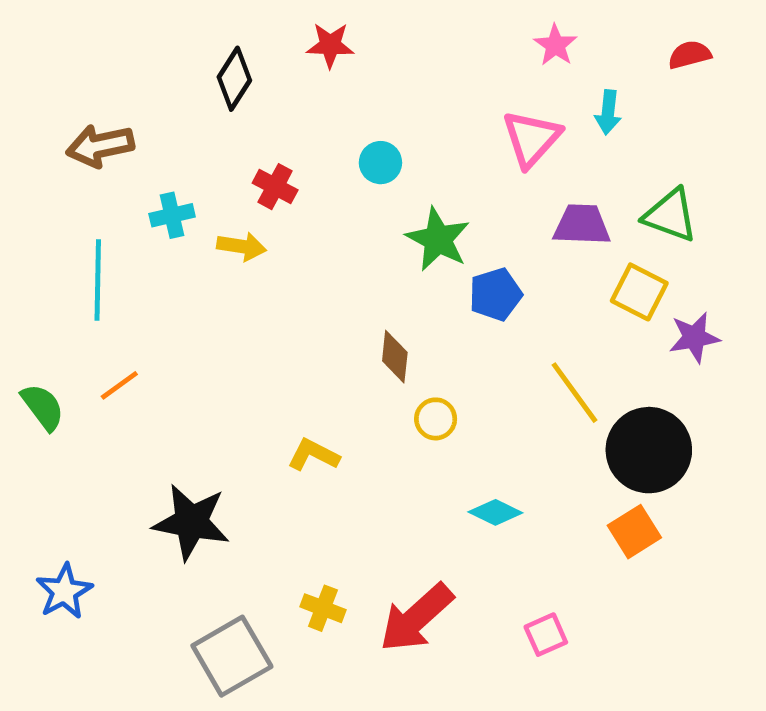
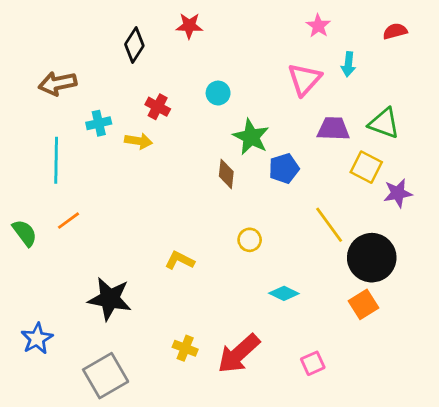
brown diamond: (395, 357) -> (226, 174), moved
gray square: (232, 656) -> (106, 376), moved

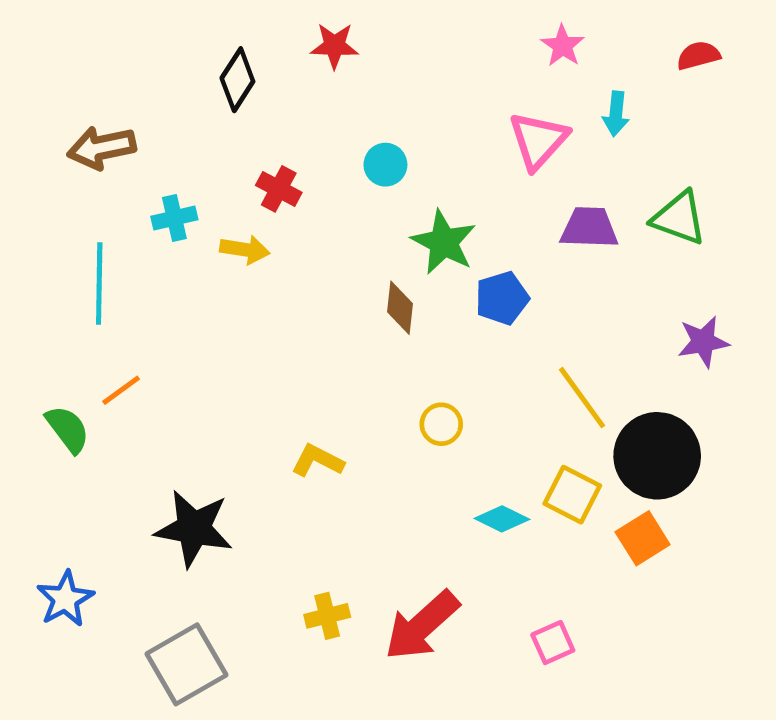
yellow square: (366, 167) -> (572, 495), moved
green semicircle: (25, 233) -> (68, 429), moved
yellow cross: (185, 348) -> (327, 616), turned -35

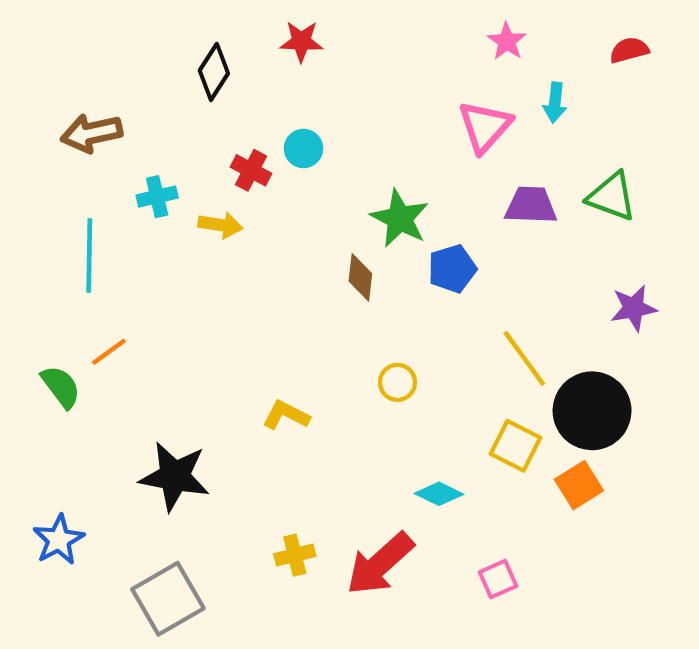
cyan circle: (385, 165) -> (303, 148), moved
cyan diamond: (502, 519) -> (439, 494), moved

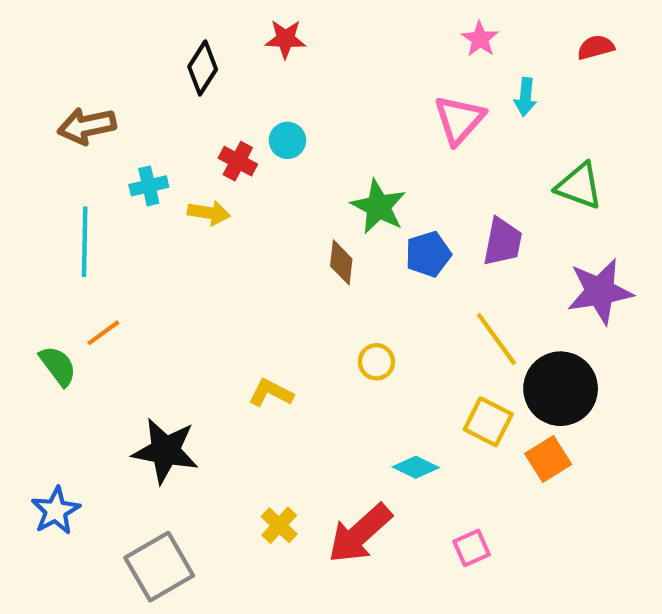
purple trapezoid: (531, 205) -> (503, 242), moved, turned 99
purple star: (634, 308) -> (600, 291), size x1.5
yellow cross: (295, 555) -> (279, 525), turned -33

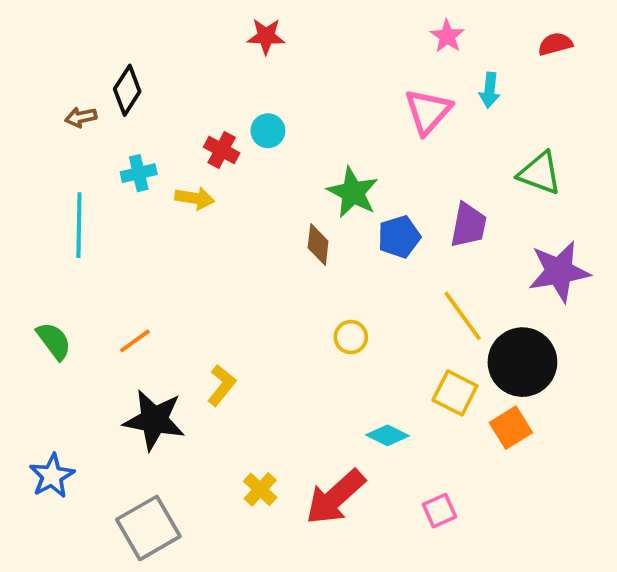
black diamond: (203, 68) -> (127, 90), moved
brown arrow: (87, 126) -> (81, 117), size x0.6
orange line: (103, 333) -> (135, 341), moved
yellow L-shape: (271, 393) -> (222, 385), moved, turned 102

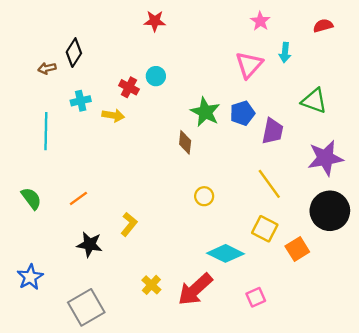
blue pentagon: (399, 237) -> (242, 113), moved
black circle: (522, 362) -> (330, 211), moved
black star: (154, 420) -> (90, 244), size x0.7
cyan diamond: (387, 435) -> (225, 253), size x1.5

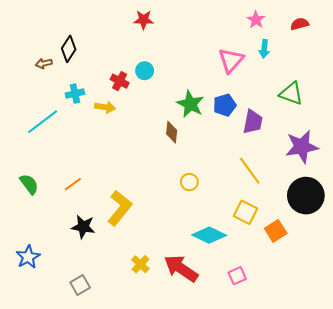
pink star: (260, 21) -> (256, 20), moved
cyan line: (46, 131) -> (43, 122), turned 52
yellow L-shape: (129, 224) -> (120, 208), size x1.6
red arrow: (195, 289) -> (181, 268), turned 76
gray square: (86, 307) -> (80, 285), size x0.6

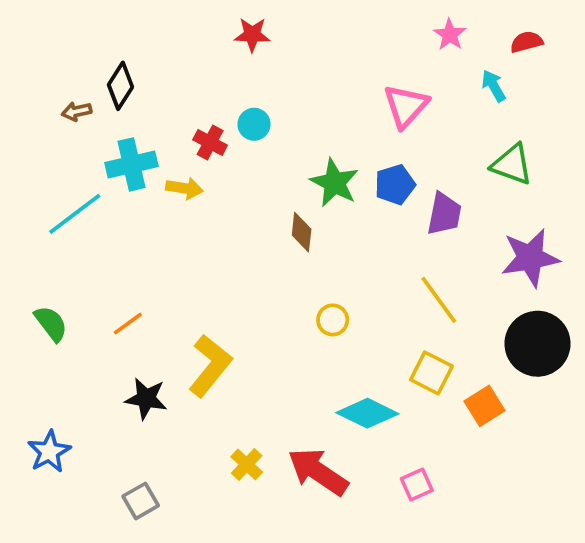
cyan arrow: (264, 49) -> (494, 86), moved, turned 144
cyan cross: (75, 94) -> (131, 164), size x1.5

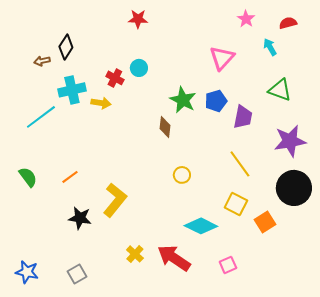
blue star: (49, 452) -> (27, 272), moved, turned -30

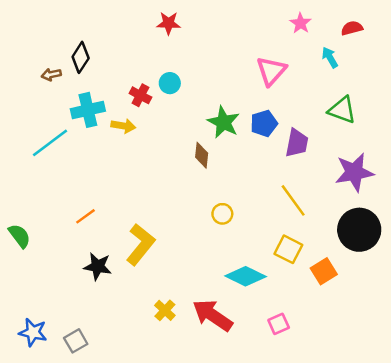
green semicircle: (28, 177) -> (19, 236), moved
gray square: (77, 274) -> (76, 341), moved

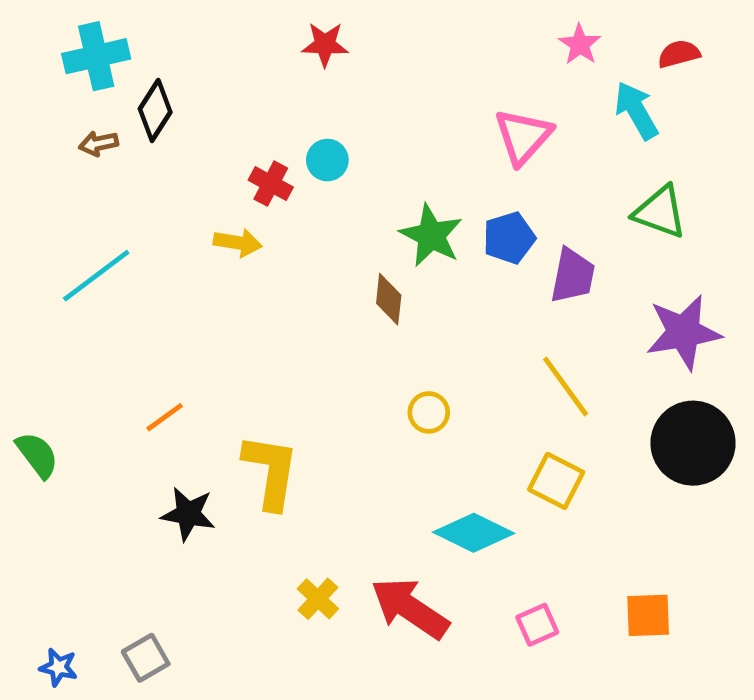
cyan arrow: (330, 57) -> (636, 110), size x1.4
cyan cross: (88, 110) -> (96, 56), moved
yellow L-shape: (140, 244) -> (271, 471), turned -30
orange square: (324, 271) -> (648, 615), moved, turned 30
blue star: (33, 332) -> (58, 667), moved, size x0.7

